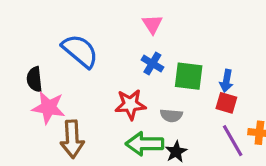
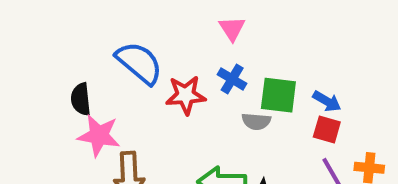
blue arrow: (226, 81) -> (327, 101), turned -70
red star: (130, 104) -> (186, 95), moved
gray semicircle: (171, 115) -> (256, 121), moved

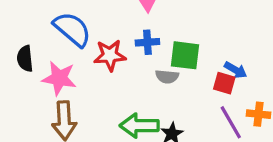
blue cross: (232, 79) -> (147, 42), turned -35
blue arrow: (327, 101) -> (236, 70), moved
pink star: (99, 135) -> (59, 78), moved

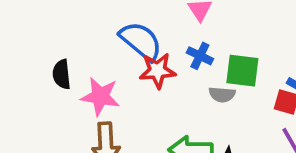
blue semicircle: (72, 29) -> (141, 41), moved
blue cross: (147, 42) -> (200, 56), turned 30

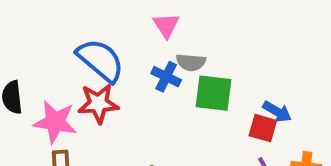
red star: (157, 71) -> (98, 103), moved
gray semicircle: (222, 95) -> (191, 62), moved

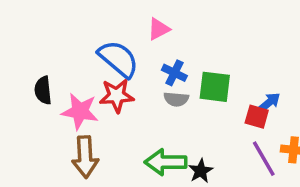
pink triangle: (166, 25) -> (159, 29), moved, turned 35
gray semicircle: (191, 62) -> (176, 99), moved
blue arrow: (277, 112) -> (269, 103), turned -70

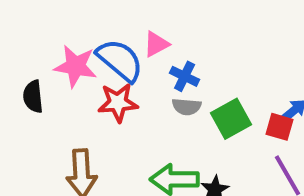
pink triangle: (159, 29) -> (156, 44), moved
green square: (215, 87) -> (231, 119), moved, turned -36
pink star: (80, 111) -> (75, 66), moved

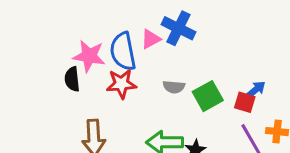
blue semicircle: (120, 60) -> (123, 51), turned -141
blue cross: (185, 76) -> (178, 28), moved, size x1.5
black semicircle: (33, 97) -> (72, 79), moved

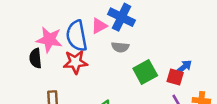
gray semicircle: (174, 87) -> (120, 47), moved

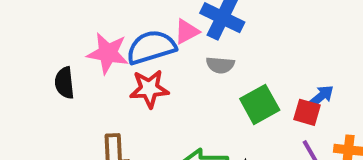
blue semicircle: (77, 36) -> (151, 47), turned 84
black semicircle: (35, 58) -> (64, 83), moved

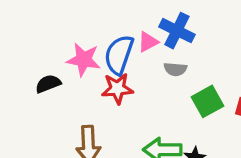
blue semicircle: (151, 47) -> (119, 55), turned -54
black semicircle: (64, 83) -> (48, 84), turned 75

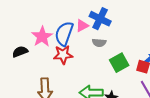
pink star: (84, 60) -> (42, 37), turned 30

